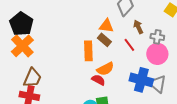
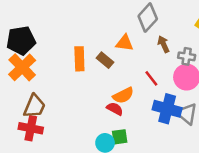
black pentagon: (21, 24) -> (21, 41), turned 30
brown rectangle: (104, 40) -> (105, 60), moved
red line: (129, 45) -> (151, 78), moved
orange rectangle: (88, 51) -> (79, 59), moved

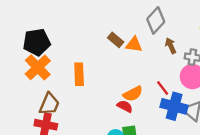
orange rectangle: (79, 59) -> (79, 74), moved
brown rectangle: (105, 60) -> (116, 40), moved
red line: (151, 78) -> (163, 88), moved

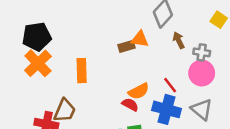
brown rectangle: (116, 40) -> (126, 46), moved, turned -56
brown trapezoid: (49, 104) -> (65, 111), moved
blue cross: (174, 106) -> (167, 109), moved

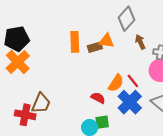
orange rectangle: (82, 71) -> (75, 42), moved
orange semicircle: (139, 91) -> (116, 83), moved, turned -30
blue cross: (167, 109) -> (130, 102), turned 30

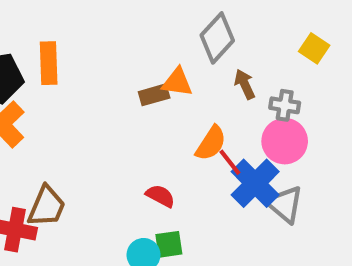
orange rectangle: (75, 42) -> (49, 63), moved
orange semicircle: (116, 83) -> (211, 143), moved
blue cross: (130, 102) -> (255, 183), moved

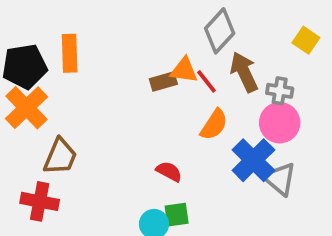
brown arrow: (245, 84) -> (244, 72), size x1.5
red line: (230, 162) -> (207, 81), moved
brown trapezoid: (47, 206) -> (60, 156), moved

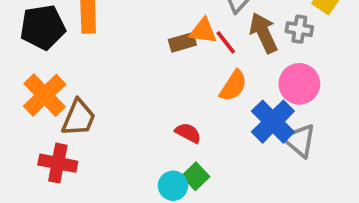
gray cross: (280, 91) -> (299, 29), moved
orange cross: (26, 108) -> (45, 95), moved
green square: (177, 215) -> (196, 176), turned -36

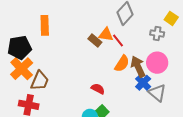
black pentagon: (43, 27) -> (20, 48), moved
brown arrow: (264, 33) -> (138, 67), moved
brown rectangle: (182, 42) -> (95, 41), turned 56
blue cross: (273, 122) -> (143, 83), size x0.7

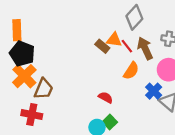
orange rectangle: (45, 25) -> (17, 30), moved
black pentagon: (20, 48) -> (22, 54), turned 30
brown arrow: (138, 67) -> (145, 48), moved

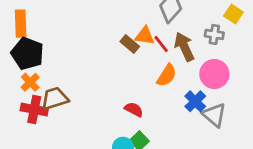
orange cross: (24, 76) -> (30, 82), size x0.6
brown trapezoid: (44, 89) -> (55, 99), turned -130
red cross: (32, 115) -> (34, 109), moved

